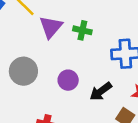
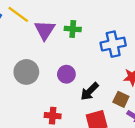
black arrow: (101, 91) -> (90, 91), moved

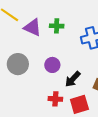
purple triangle: (45, 30) -> (33, 27), turned -36
red cross: (53, 116) -> (55, 99), moved

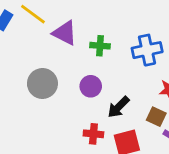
green cross: (57, 26) -> (100, 46), moved

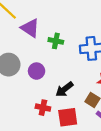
purple circle: (91, 86) -> (37, 71), moved

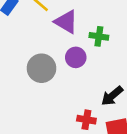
purple circle: (37, 71) -> (76, 57), moved

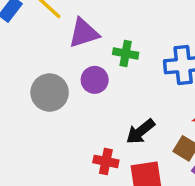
purple triangle: (66, 22) -> (84, 33), turned -50

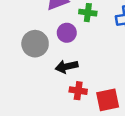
black arrow: (140, 132) -> (67, 66), moved, turned 30

